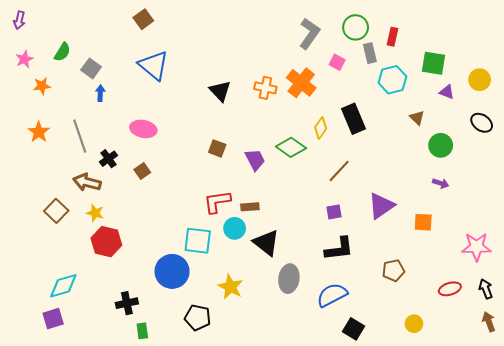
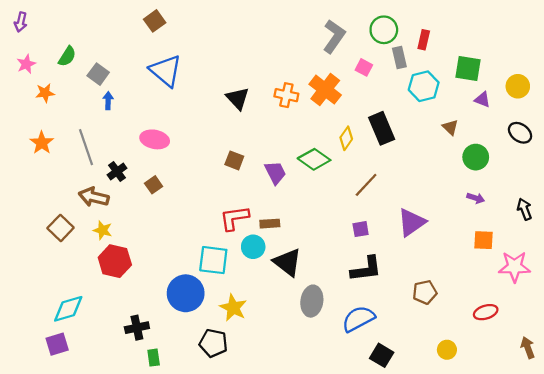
orange square: (423, 222) -> (483, 240), moved
yellow star: (230, 287) -> (233, 308), moved
black arrow: (486, 289) -> (524, 209), moved

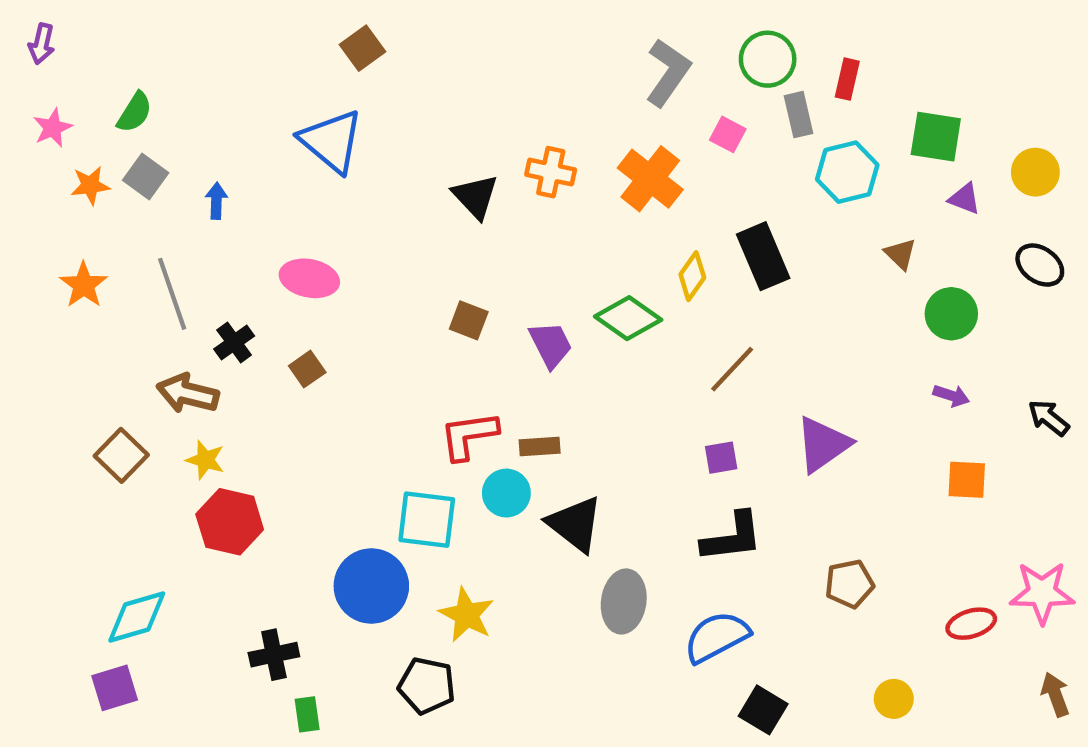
brown square: (155, 21) -> (362, 48), moved
gray square: (98, 74) -> (146, 176), moved
orange cross: (286, 95) -> (551, 172), moved
black arrow: (524, 209) -> (1049, 418), turned -30
pink star: (514, 267) -> (1042, 593), moved

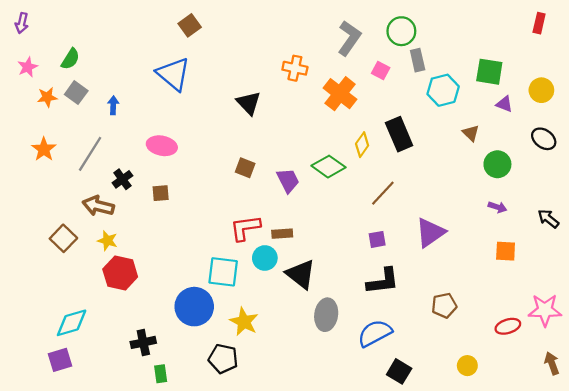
red rectangle: (847, 79) -> (539, 23), moved
orange cross: (551, 172) -> (295, 68), moved
gray line: (172, 294) -> (90, 154), turned 51
brown square: (307, 369) -> (161, 193), turned 30

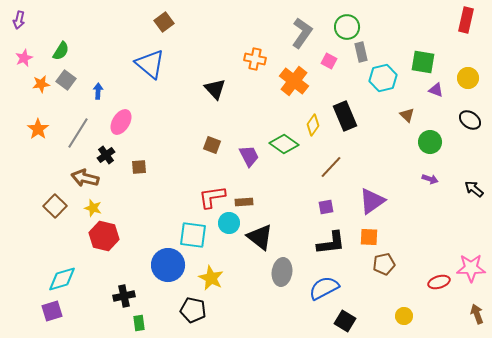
red rectangle: (539, 23) -> (466, 20), size x1.4
pink ellipse: (162, 146) -> (121, 122), moved, turned -70
orange square: (506, 251) -> (369, 237), moved

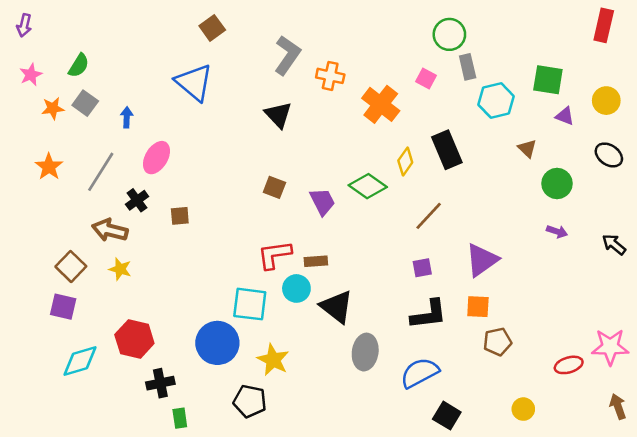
gray L-shape: (302, 33) -> (287, 55), moved
red hexagon: (104, 236) -> (134, 339), moved
purple square: (52, 311) -> (63, 307), moved, turned 30

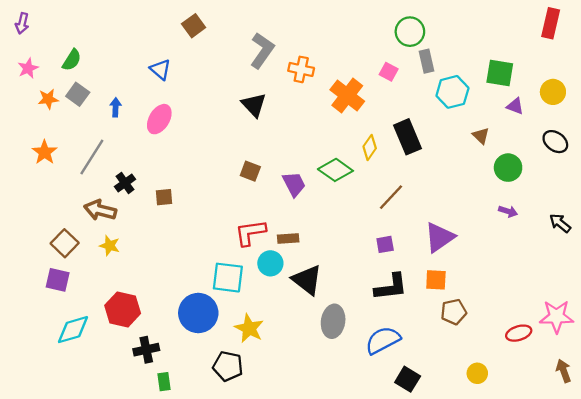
blue triangle: (194, 82) -> (160, 69), moved, size x0.6
pink ellipse: (156, 158) -> (159, 119), moved

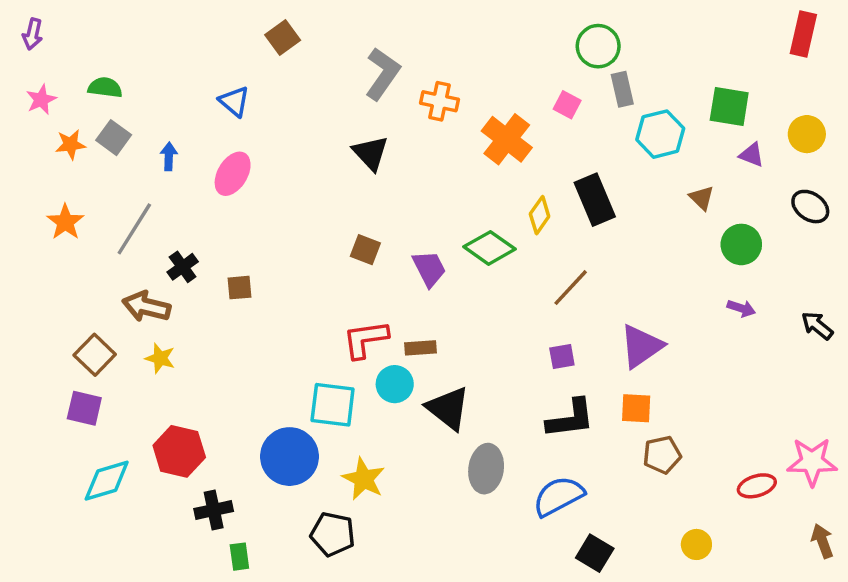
green semicircle: (72, 60) -> (105, 88), turned -115

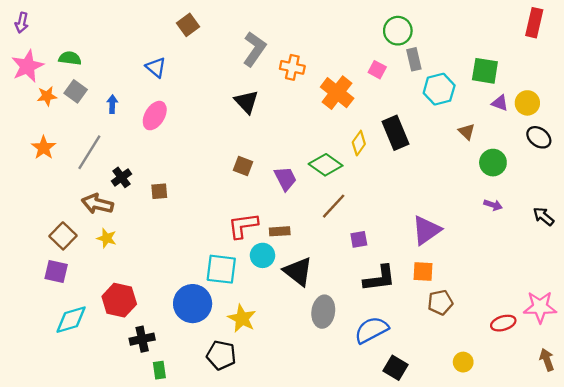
pink star: (41, 100) -> (27, 66), size x1.6
yellow circle: (807, 134) -> (527, 103), moved
brown line: (571, 288) -> (334, 206), moved
purple square: (562, 357) -> (359, 239), moved

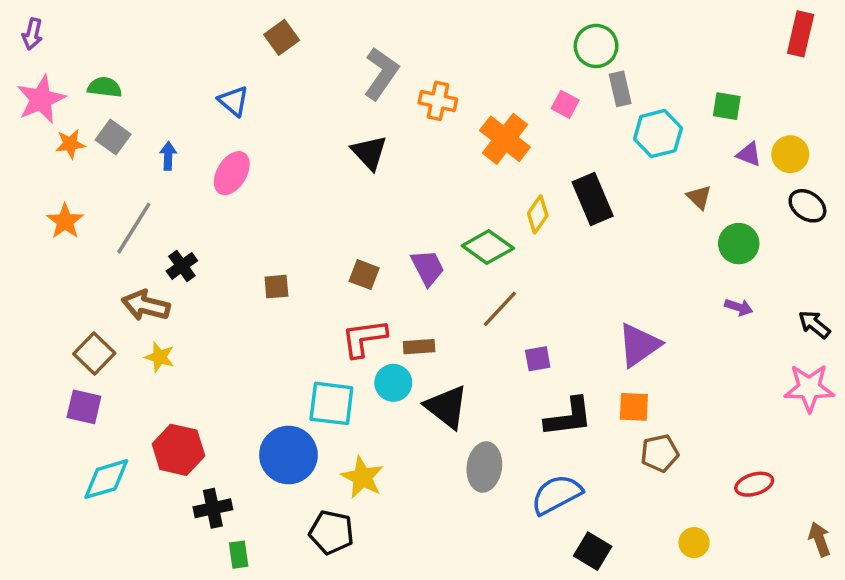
green square: (485, 71) -> (727, 106), size x0.7
brown square: (243, 166) -> (364, 275), moved
brown square: (159, 191) -> (276, 287), moved
pink star: (540, 307) -> (809, 388), moved

